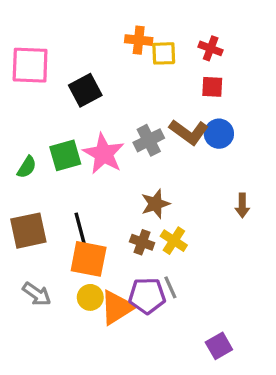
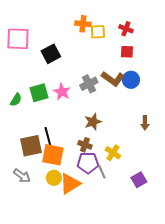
pink star: (104, 154) -> (62, 92), size x0.7
brown square: (28, 231) -> (31, 146), moved
yellow cross: (174, 241) -> (113, 153), moved
purple pentagon: (147, 296) -> (88, 163), moved
purple square: (219, 346) -> (139, 180), moved

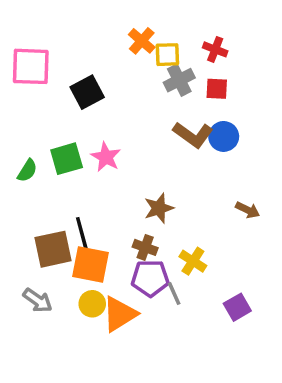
orange cross: (83, 24) -> (142, 41), turned 35
gray cross: (89, 84) -> (179, 80), moved
brown arrow: (145, 123) -> (248, 210), turned -64

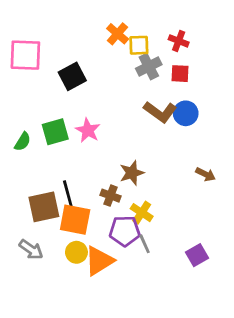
brown cross: (145, 247) -> (111, 196), moved
yellow cross: (193, 261) -> (142, 213), moved

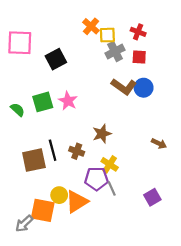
green semicircle: (23, 142) -> (18, 110), turned -80
brown arrow: (206, 174) -> (159, 144), moved
brown cross: (111, 196) -> (77, 151), moved
orange square: (75, 220) -> (43, 210), moved
gray arrow: (31, 249) -> (24, 224), moved, turned 102

